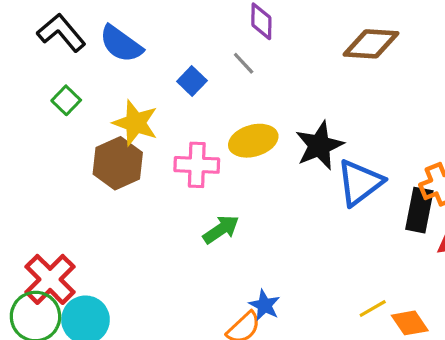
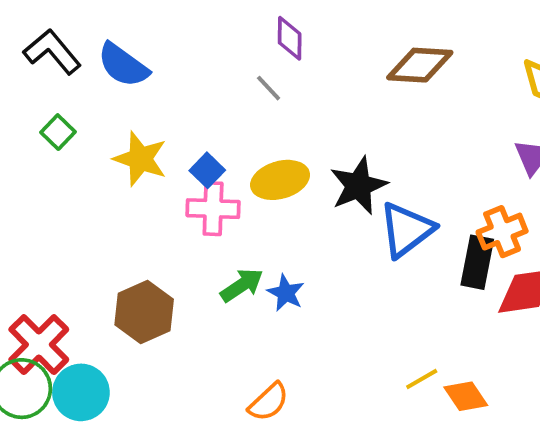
blue square: (192, 81) -> (207, 170), moved
brown hexagon: (118, 163) -> (144, 312), moved
blue star: (265, 305) -> (286, 293), moved

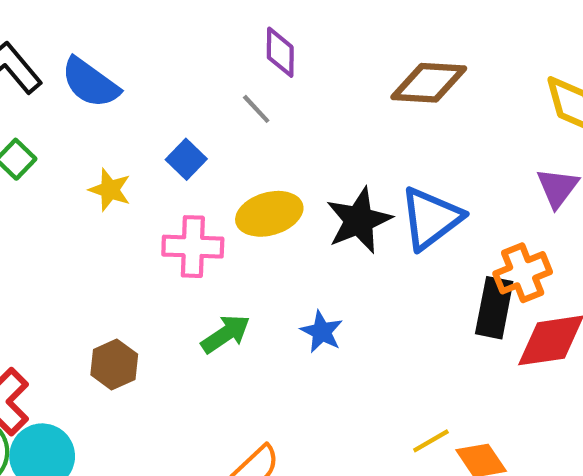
yellow star: (140, 159) -> (110, 190), size x0.7
blue square: (207, 170) -> (186, 159), moved
blue triangle: (406, 230) -> (431, 218), moved
blue star: (286, 293) -> (322, 332), moved
brown hexagon: (144, 312) -> (114, 364), size x0.7

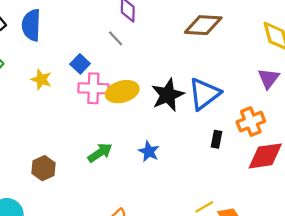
blue semicircle: (90, 83) -> (31, 25), turned 56
pink cross: (193, 247) -> (93, 88), moved
black rectangle: (494, 308) -> (216, 139), moved, size x0.6

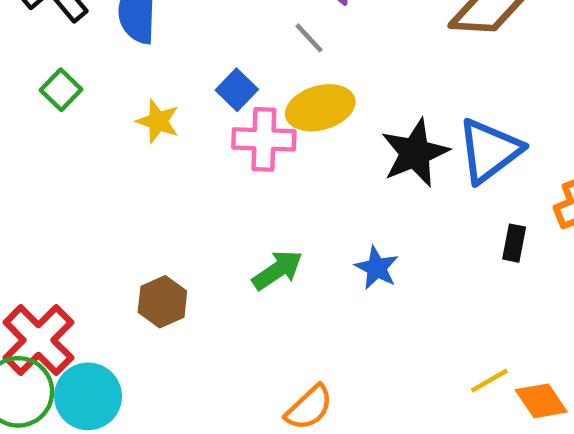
yellow ellipse: (122, 92) -> (320, 108), moved

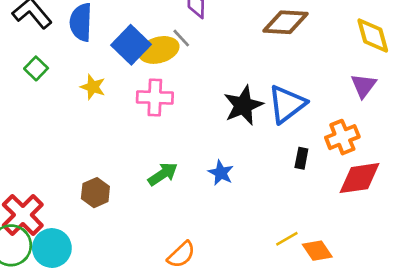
blue square: (237, 90) -> (131, 45), moved, size x1.6
yellow ellipse: (320, 108) -> (159, 50), moved

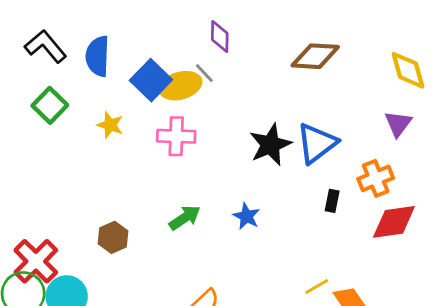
green square: (36, 68) -> (50, 105), size x1.4

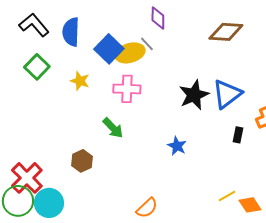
green arrow: (185, 218) -> (113, 128), moved, turned 80

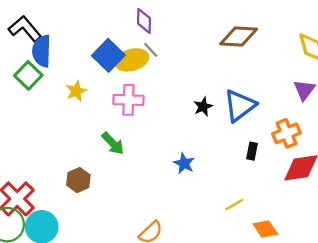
purple diamond: (158, 18) -> (144, 21), moved
blue semicircle: (71, 32) -> (42, 51), moved
yellow star: (80, 81) -> (76, 91), turned 30
black star: (194, 95) -> (203, 107), size x0.6
yellow line: (227, 196) -> (234, 205), moved

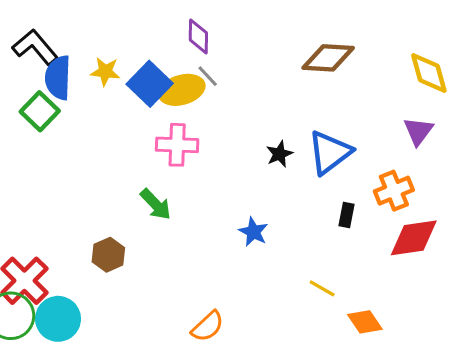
yellow star: (76, 91) -> (105, 72), moved, turned 30
yellow line: (234, 205) -> (322, 288), turned 60

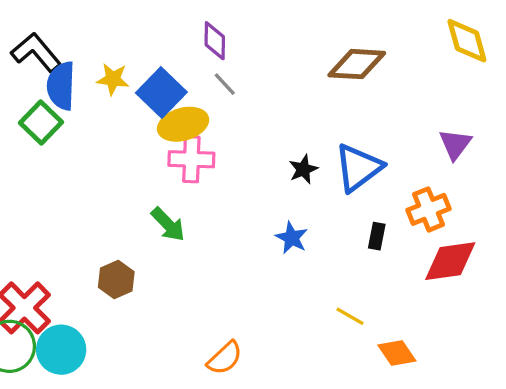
yellow diamond: (429, 73) -> (467, 41), moved
yellow ellipse: (182, 90) -> (183, 124), moved
blue star: (253, 232) -> (292, 238), moved

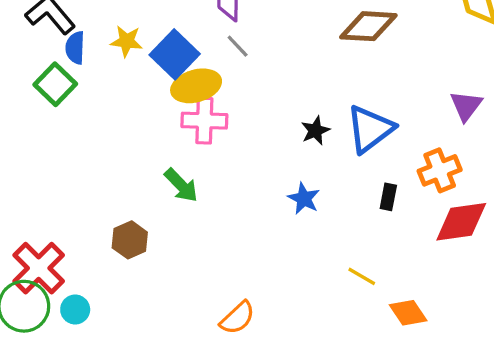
blue semicircle: (61, 86) -> (75, 48), size x0.7
cyan circle: (61, 350) -> (75, 310), size x0.6

